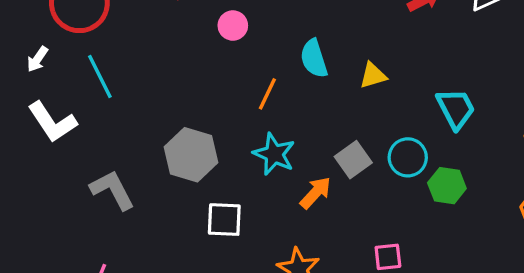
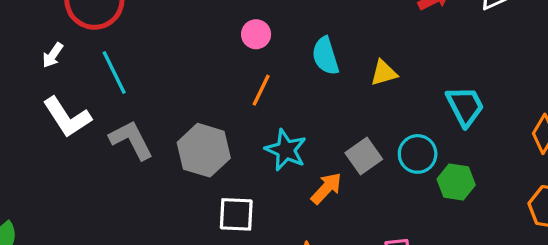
pink circle: (233, 26) -> (256, 34), moved
orange line: (267, 94) -> (261, 90), moved
gray L-shape: (112, 190) -> (131, 140), moved

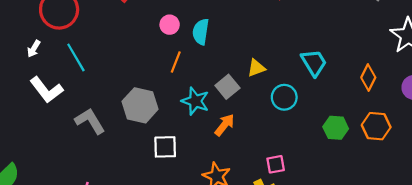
cyan semicircle: (325, 56) -> (201, 32), moved, turned 30
yellow triangle: (384, 73) -> (256, 68), moved
gray L-shape: (131, 140) -> (90, 121), moved
gray square: (364, 156) -> (227, 87), moved
green hexagon: (456, 182) -> (336, 128), moved

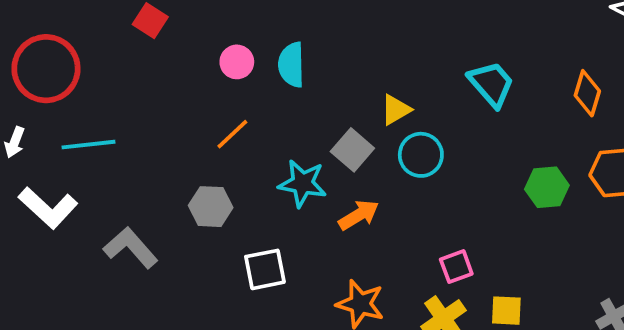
cyan line: (76, 57) -> (88, 145), turned -56
orange line: (176, 62) -> (232, 134), moved, turned 35
cyan circle: (284, 97) -> (421, 155), moved
gray hexagon: (140, 105) -> (211, 207), size x0.7
orange arrow: (225, 125) -> (359, 215), turned 30

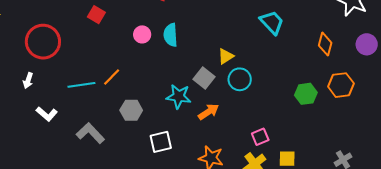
cyan trapezoid: (491, 84) -> (272, 22), moved
orange line: (232, 134) -> (112, 77), moved
cyan line: (88, 145) -> (81, 85), moved
white L-shape: (48, 208) -> (47, 114), size x0.7

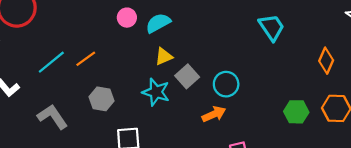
cyan semicircle: (171, 35) -> (158, 23), turned 55
yellow triangle: (226, 56) -> (164, 56), moved
cyan line: (81, 85) -> (51, 62), turned -40
orange arrow: (208, 112) -> (214, 114), moved

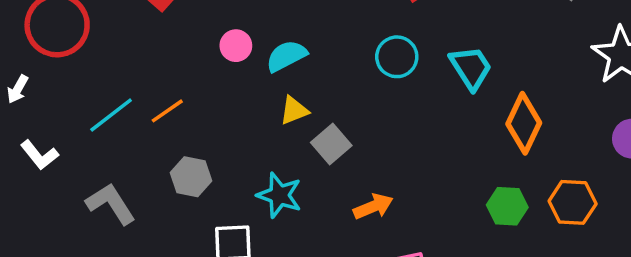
orange diamond: (326, 61) -> (524, 123), moved, size x1.4
cyan circle: (226, 84) -> (397, 57), moved
cyan star: (156, 92) -> (279, 195), moved

